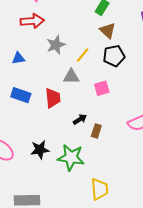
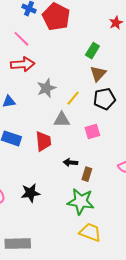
brown triangle: (108, 31) -> (98, 74), turned 30
black arrow: (80, 119) -> (70, 163), turned -144
green star: (71, 157) -> (81, 201), moved
yellow trapezoid: (100, 189) -> (90, 232), turned -65

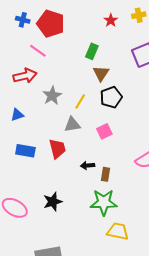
pink line: (21, 39) -> (38, 51), moved

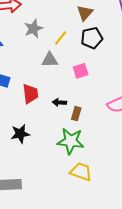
red trapezoid: (57, 149) -> (30, 94), moved

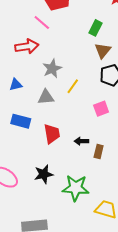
yellow line: (61, 38) -> (73, 86), moved
gray triangle: (50, 60) -> (46, 97), moved
green star: (71, 141) -> (76, 188), moved

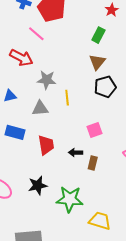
green rectangle: (96, 28) -> (98, 35), moved
red arrow: (27, 46) -> (21, 58), turned 35
gray star: (52, 69) -> (47, 80), turned 30
yellow line: (73, 86) -> (67, 98), turned -42
pink square: (101, 109) -> (94, 130), moved

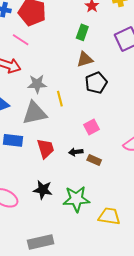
brown triangle: (97, 62) -> (85, 59), turned 42
gray triangle: (40, 108) -> (35, 113), size x1.5
brown rectangle: (93, 163) -> (94, 160), turned -72
black star: (38, 185) -> (43, 190), turned 30

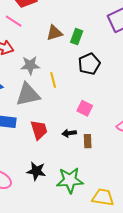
green rectangle: (82, 32) -> (77, 37), moved
brown triangle: (85, 59) -> (54, 33), moved
pink square: (91, 127) -> (85, 108), turned -35
brown rectangle: (94, 160) -> (88, 141), turned 64

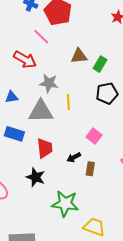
black arrow: (69, 133) -> (74, 157), turned -32
black star: (36, 171) -> (36, 177), moved

